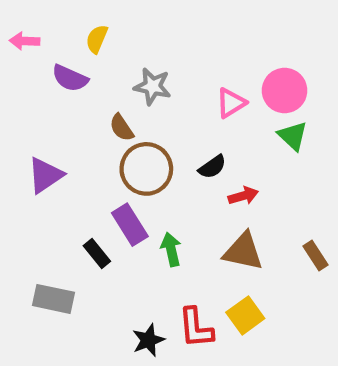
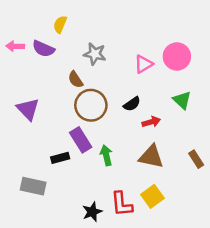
pink arrow: (25, 41) -> (15, 46), moved
green triangle: (293, 136) -> (182, 100), moved
purple triangle: (45, 175) -> (28, 109), turned -40
black rectangle: (97, 254) -> (60, 158), turned -66

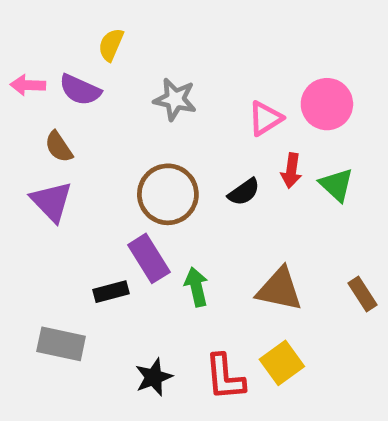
brown semicircle: (75, 80) -> (59, 147), moved
red arrow: (151, 122) -> (291, 171), moved, turned 114
black star: (92, 212) -> (154, 377), moved

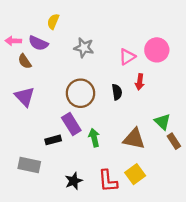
brown semicircle: (59, 147) -> (25, 61), moved
green triangle: (336, 185) -> (162, 122), moved
black semicircle: (244, 192) -> (117, 92), turned -63

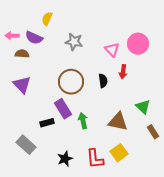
pink triangle: (127, 57) -> (112, 50), turned -42
brown semicircle: (25, 61) -> (22, 54), turned 128
brown rectangle: (174, 141) -> (153, 132), moved
gray rectangle: (29, 165) -> (26, 145), turned 30

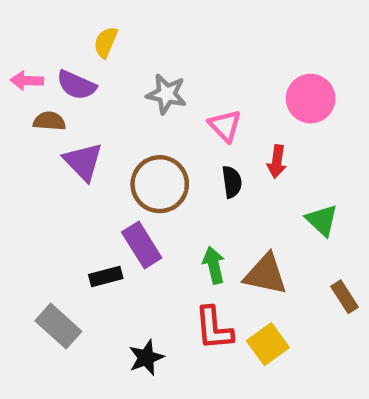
pink triangle: (112, 50) -> (225, 126), moved
purple triangle: (22, 85) -> (83, 162), moved
green triangle: (143, 107) -> (322, 220), moved
green arrow: (83, 121) -> (214, 265), moved
red L-shape: (95, 159) -> (214, 328), moved

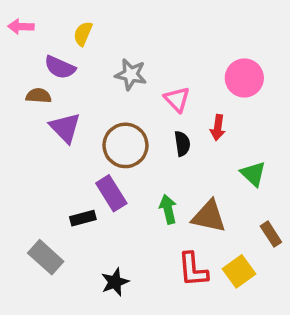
pink arrow: (27, 81) -> (21, 27), moved
red L-shape: (214, 328) -> (193, 270), moved
yellow square: (268, 344) -> (239, 271), moved

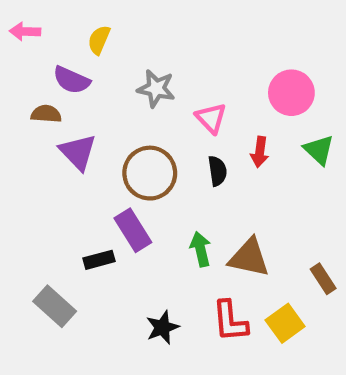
green triangle: (253, 174) -> (319, 150), moved
black star: (115, 282) -> (162, 327), moved

